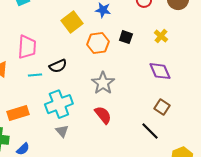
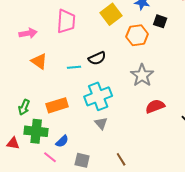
black square: (126, 37) -> (160, 21), moved
pink trapezoid: (27, 47) -> (66, 21), moved
red semicircle: (103, 115) -> (155, 106), moved, turned -72

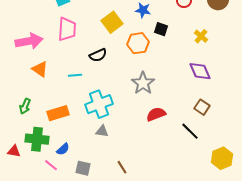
pink arrow: (28, 33) -> (29, 41), size x1.5
black semicircle: (97, 58) -> (98, 55), moved
green arrow: (24, 107) -> (25, 106), moved
gray triangle: (101, 123) -> (102, 131), turned -40

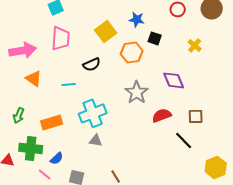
purple diamond: (200, 71) -> (174, 80), moved
brown square: (202, 107) -> (196, 116), turned -35
red semicircle: (156, 114) -> (162, 115), moved

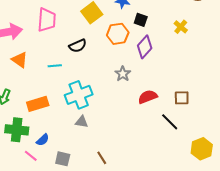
purple diamond: (174, 80) -> (145, 47), moved, turned 65
gray star: (137, 92) -> (123, 74), size x0.7

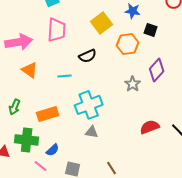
purple diamond: (145, 47) -> (157, 70), moved
red semicircle: (148, 97) -> (150, 127), moved

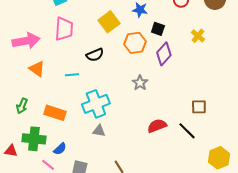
purple diamond: (157, 70) -> (164, 54), moved
orange rectangle: (48, 114) -> (55, 113), turned 35

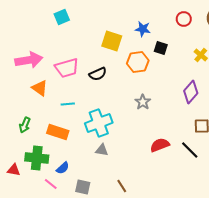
yellow square: (109, 22) -> (112, 41), turned -35
pink trapezoid: (64, 29) -> (67, 68), moved, turned 70
purple diamond: (164, 54) -> (191, 92), moved
cyan line: (72, 75) -> (68, 104), moved

